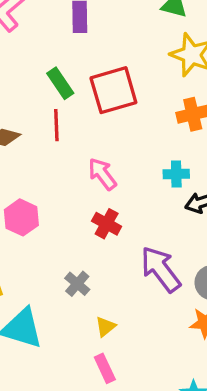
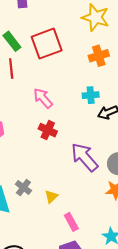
gray cross: (77, 284) -> (23, 187), moved
pink rectangle: (105, 368) -> (71, 222), moved

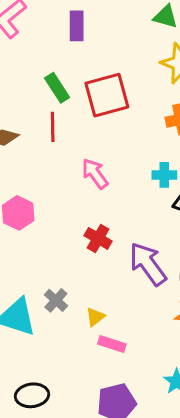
red cross: (48, 130) -> (98, 238), moved
pink rectangle: (71, 222) -> (112, 344), moved, turned -48

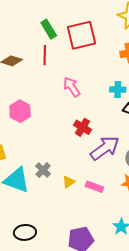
red cross: (98, 238) -> (82, 127), moved
purple arrow: (148, 264) -> (105, 148), turned 88
pink rectangle: (112, 344) -> (94, 187), moved

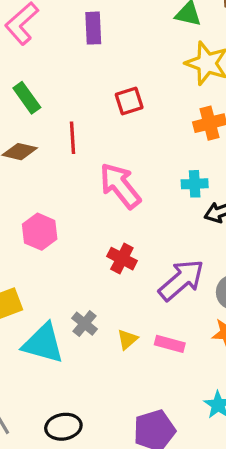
green rectangle: (49, 29) -> (27, 98), moved
red square: (82, 35) -> (129, 101), size x0.6
pink arrow: (72, 87) -> (120, 186), size x1.4
red cross: (82, 127) -> (122, 259), moved

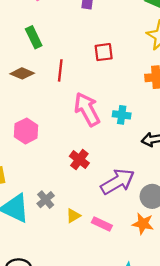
cyan cross: (195, 184) -> (122, 115), moved

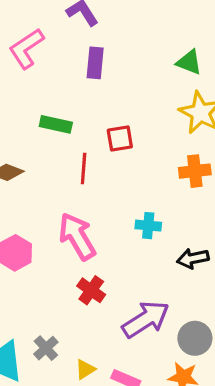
green rectangle: (34, 37) -> (56, 124), moved, turned -50
red line: (60, 70) -> (84, 169), moved
pink arrow: (87, 109) -> (77, 236), moved

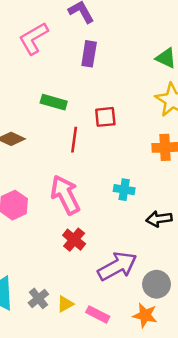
gray cross: (46, 348) -> (38, 298), moved

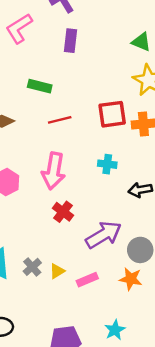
red square: (105, 117) -> (112, 114), moved, size x1.4
red line: (74, 140) -> (60, 120), turned 70
pink arrow: (65, 195) -> (54, 171), turned -141
pink rectangle: (98, 314) -> (87, 280), turned -48

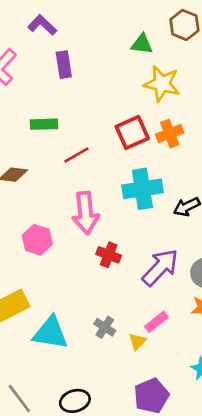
cyan cross: (107, 164) -> (142, 189), size x1.8
gray cross: (32, 267) -> (105, 327), moved
yellow triangle: (57, 271) -> (137, 341), moved

